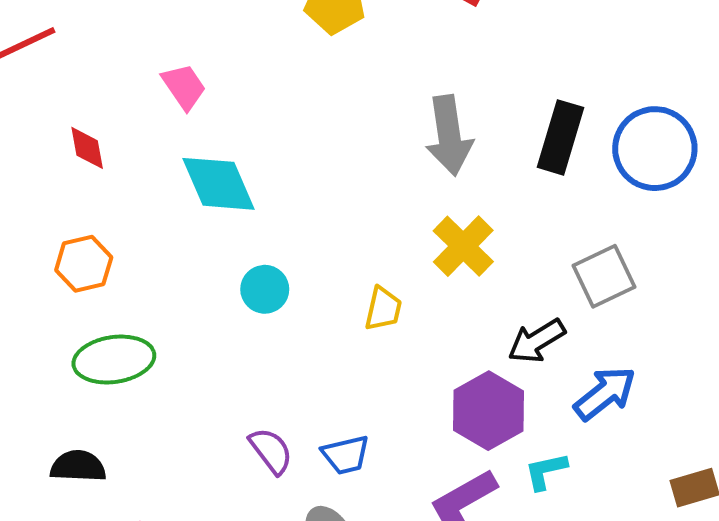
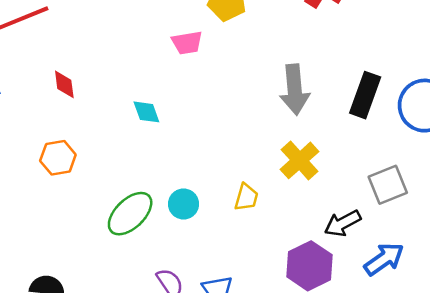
pink trapezoid: (184, 87) -> (187, 43), moved, turned 112
cyan diamond: (219, 184) -> (146, 112), size x0.6
cyan circle: (265, 289) -> (184, 204), moved
green ellipse: (114, 360) -> (130, 214), moved, turned -39

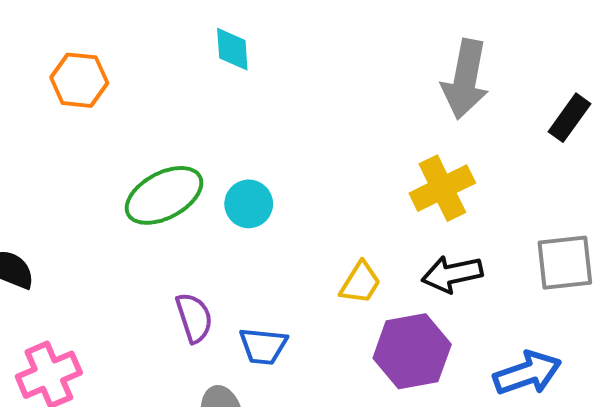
black rectangle: (365, 95) -> (569, 118), size x0.7
yellow trapezoid: (246, 197) -> (360, 283), moved
black arrow: (343, 223) -> (452, 274), moved

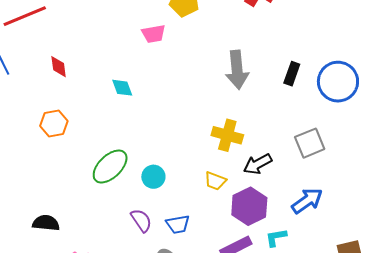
yellow cross: (442, 188) -> (227, 135), moved, turned -32
cyan circle: (249, 204) -> (153, 177), moved
yellow trapezoid: (360, 283) -> (215, 181), turned 95

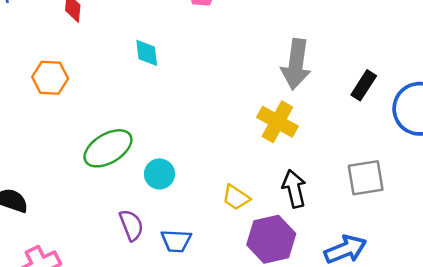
yellow cross: (227, 135) -> (277, 122), moved
black arrow: (258, 164) -> (294, 189), turned 92

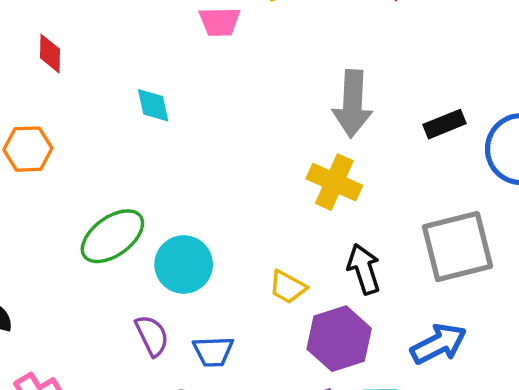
black rectangle: (364, 85) -> (445, 124), turned 40
cyan circle: (159, 174) -> (184, 264), size x1.4
gray square: (366, 178) -> (457, 247), size x1.4

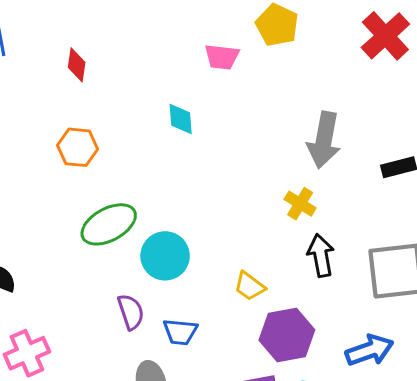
cyan diamond: (153, 105) -> (181, 119), moved
orange hexagon: (28, 149) -> (78, 147), moved
yellow cross: (334, 182) -> (300, 204), size x0.7
black arrow: (364, 269) -> (321, 256), moved

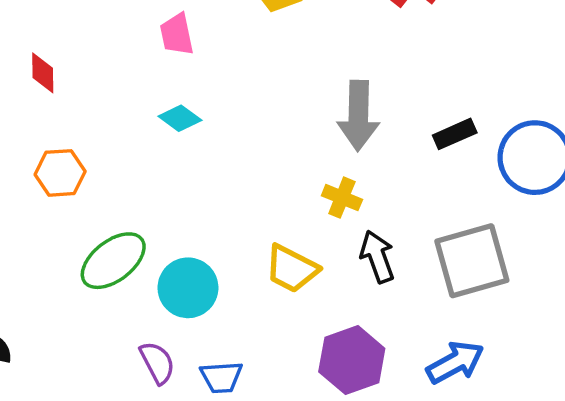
pink trapezoid: (222, 57) -> (177, 34), moved, turned 81
cyan diamond: (181, 119) -> (180, 118), turned -40
yellow trapezoid: (250, 286) -> (292, 269), moved, size x1.4

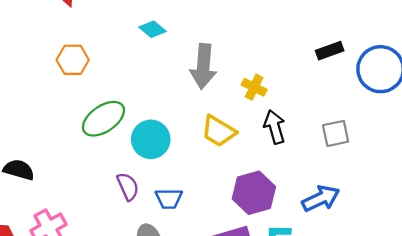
gray arrow: (358, 116) -> (203, 66), moved
gray square: (472, 261) -> (336, 133), size x0.6

